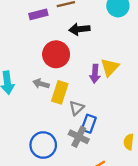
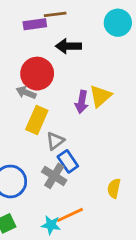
purple rectangle: (38, 14) -> (35, 24), moved
gray arrow: (41, 84) -> (26, 93), moved
blue rectangle: (89, 124) -> (68, 161), turned -60

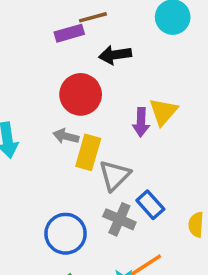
gray arrow: (26, 93) -> (66, 136), moved
gray triangle: (55, 141) -> (115, 175), size x1.4
blue rectangle: (68, 161) -> (150, 205), moved

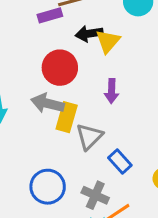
yellow triangle: (163, 112) -> (108, 41), moved
gray arrow: (66, 136) -> (47, 103), size x1.5
gray cross: (119, 219) -> (95, 195), moved

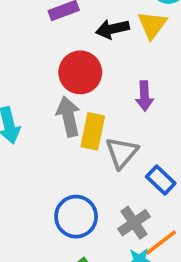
yellow triangle: (108, 41) -> (152, 25), moved
gray arrow: (47, 103) -> (68, 117), turned 68
gray cross: (95, 195) -> (134, 223), turned 36

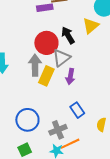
black arrow: (112, 29) -> (68, 35), moved, turned 60
purple arrow: (145, 96) -> (70, 77), moved
gray triangle: (122, 153) -> (62, 58), moved

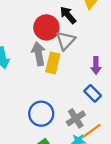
purple arrow: (70, 77) -> (96, 66), moved

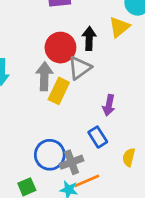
black arrow: (68, 15) -> (89, 38), turned 30
blue circle: (41, 114) -> (50, 155), moved

